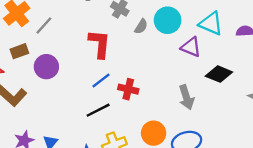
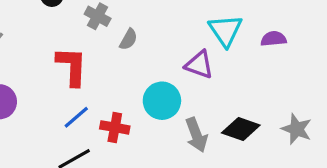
cyan circle: (168, 20) -> (162, 101), moved
cyan triangle: (211, 23) -> (225, 30), turned 35
black diamond: (219, 74) -> (241, 129), moved

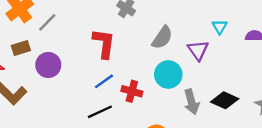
cyan triangle: (225, 30) -> (220, 27), size x0.6
gray semicircle: (128, 39) -> (162, 37), moved, size x1.5
purple triangle: (199, 65) -> (198, 50), turned 30

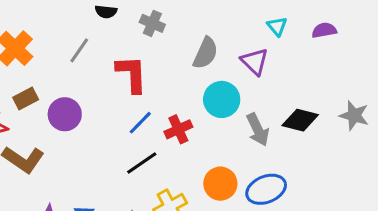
gray line: (47, 22) -> (79, 50), moved
red cross: (132, 91) -> (178, 129), turned -30

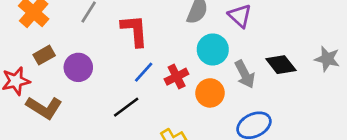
black diamond: (300, 120) -> (281, 65), turned 40
black line: (142, 163) -> (126, 107), moved
orange circle: (220, 184) -> (210, 93), moved

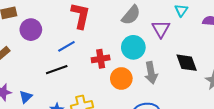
black diamond: (281, 65) -> (187, 63), moved
blue line: (144, 72) -> (66, 46), moved

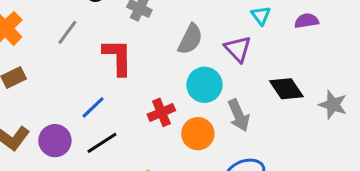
purple circle: (31, 30) -> (55, 141), moved
blue line: (66, 46) -> (93, 107), moved

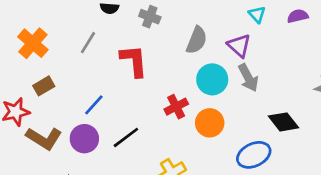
black diamond: (286, 89) -> (284, 122), moved
blue line: (93, 107) -> (94, 105), moved
gray arrow: (239, 115) -> (248, 78), moved

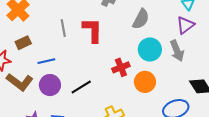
gray line: (88, 43) -> (63, 28), moved, turned -48
purple triangle: (239, 46) -> (185, 25), moved, turned 36
blue line: (94, 105) -> (46, 61), moved, turned 30

